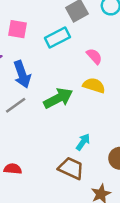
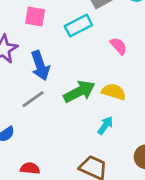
yellow semicircle: (94, 85) -> (114, 92), moved
cyan arrow: (83, 142) -> (105, 125), moved

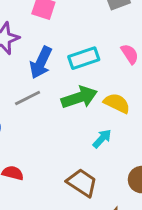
cyan rectangle: (78, 26) -> (84, 58), moved
blue arrow: (40, 66) -> (41, 63), turned 36

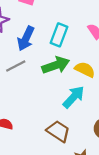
cyan rectangle: (84, 58) -> (59, 35), turned -50
cyan arrow: (102, 139) -> (74, 97), size x1.5

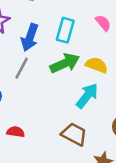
gray line: (16, 66) -> (22, 68), turned -30

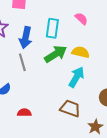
gray line: (22, 68) -> (22, 62), turned -36

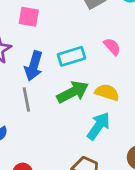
cyan rectangle: (52, 28) -> (71, 56), turned 60

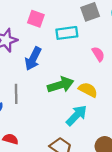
cyan rectangle: (71, 56) -> (67, 33), moved
gray line: (26, 99) -> (16, 94), moved

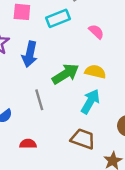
gray line: (16, 94) -> (39, 100), moved

